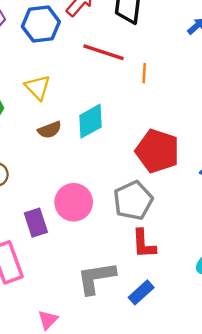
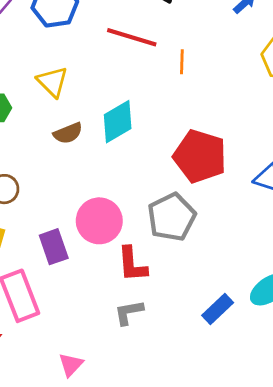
red L-shape: (144, 244) -> (132, 264), moved
gray L-shape: (96, 278) -> (129, 312), size x0.6
blue rectangle: (141, 292) -> (218, 309), moved

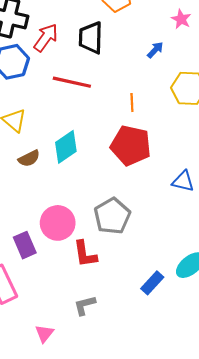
orange line: (182, 62) -> (132, 103), moved
red pentagon: (200, 156) -> (131, 145), moved
gray L-shape: (129, 312) -> (85, 305), moved

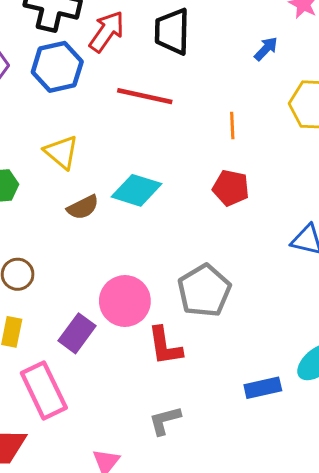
red pentagon: (131, 145) -> (231, 188), size x0.6
cyan diamond: (66, 147) -> (137, 190), turned 52
purple rectangle: (25, 245) -> (77, 333), turned 60
blue rectangle: (152, 283) -> (263, 388), turned 35

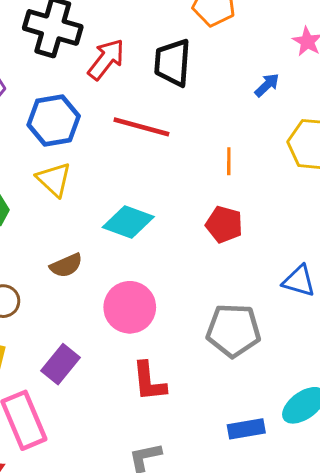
blue hexagon: (57, 67) -> (54, 120), moved
brown semicircle: (83, 207) -> (66, 265), moved
gray pentagon: (204, 291) -> (233, 330), moved, turned 30
pink circle: (125, 301) -> (130, 307), moved

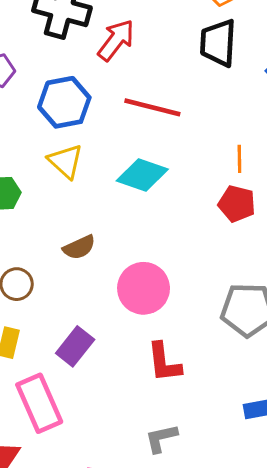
black trapezoid: (173, 63) -> (218, 43), moved
orange line: (229, 161) -> (239, 159), moved
cyan diamond: (128, 222) -> (142, 175), moved

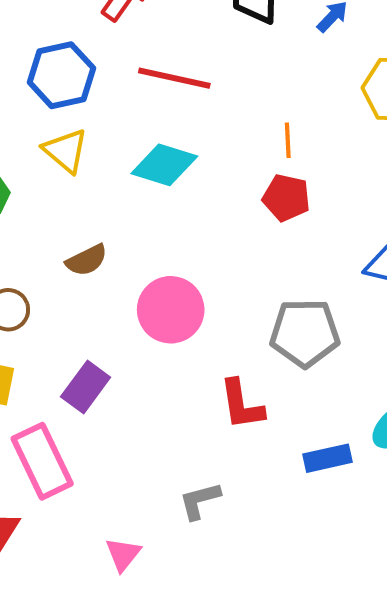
red L-shape: (164, 362) -> (242, 405), moved

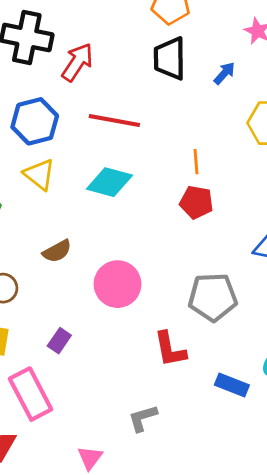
purple rectangle: (86, 387) -> (59, 341), size x0.7
blue rectangle: (328, 458) -> (232, 385), turned 36

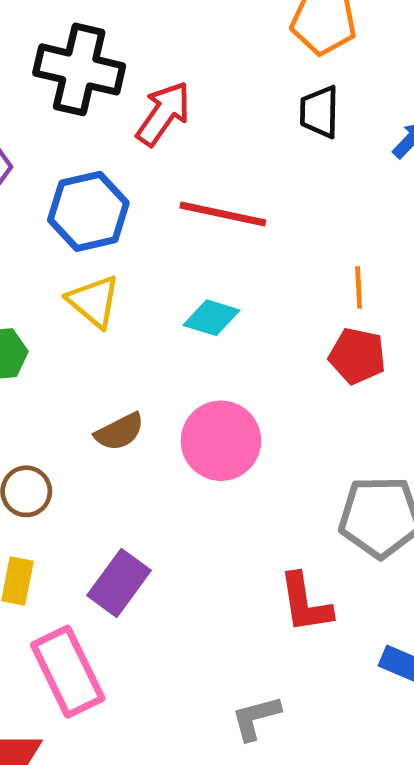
black trapezoid: (170, 58) -> (319, 112), size x0.7
cyan diamond: (109, 182) -> (211, 318), size x0.7
pink circle: (118, 284) -> (221, 441), moved
purple rectangle: (59, 341) -> (119, 583), size x1.5

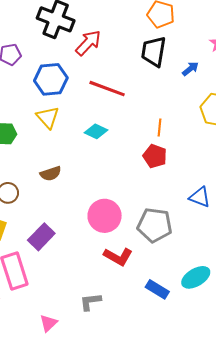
black trapezoid: (319, 112) -> (154, 52), size x1.4
pink circle: (221, 441) -> (105, 216), moved
red L-shape: (305, 603) -> (118, 257), turned -60

